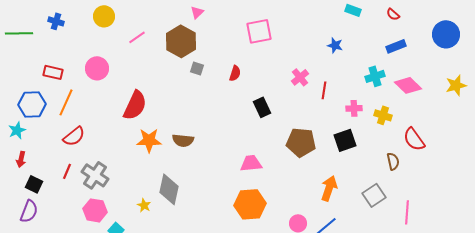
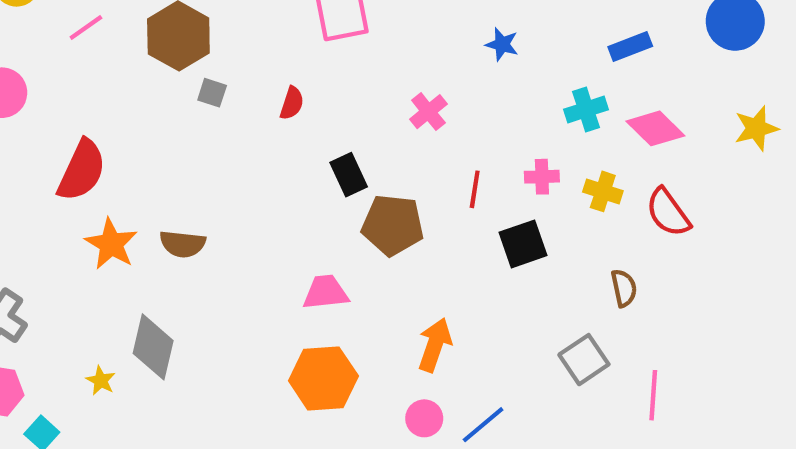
red line: (324, 90) -> (475, 189), moved
red semicircle: (414, 139) -> (668, 212), moved
orange star: (149, 140) -> (111, 244), turned 30
brown pentagon: (301, 142) -> (393, 225), moved
orange arrow: (329, 188) -> (435, 345), moved

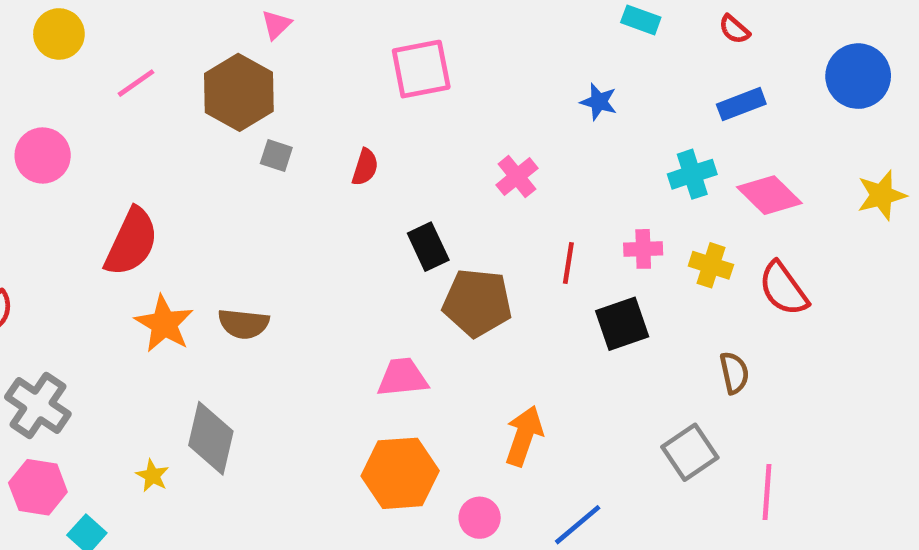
pink circle: (424, 418) -> (480, 518), moved

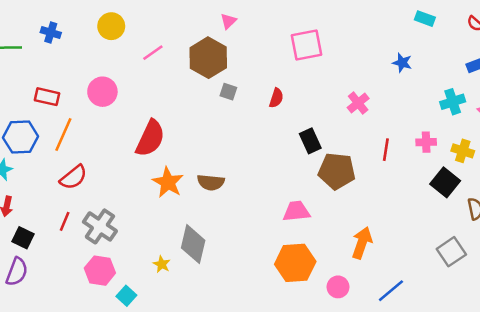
black square: (622, 324) -> (445, 182), moved, turned -32

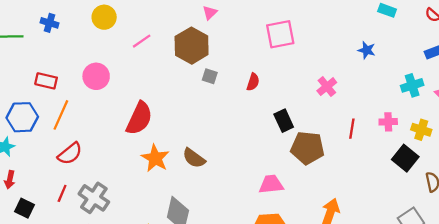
brown semicircle: (211, 182) -> (194, 158), turned 30

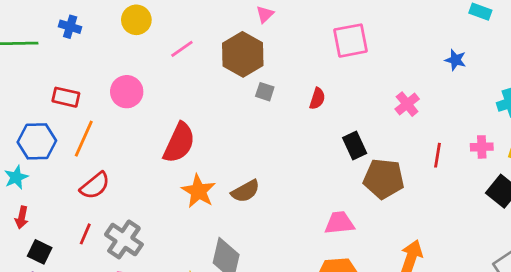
brown semicircle: (194, 158) -> (245, 191), turned -65

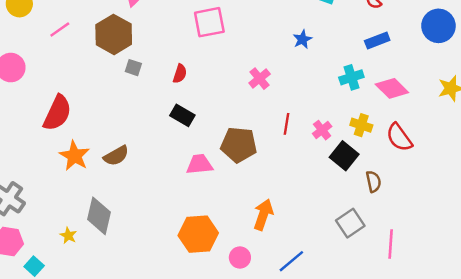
blue star: (455, 60) -> (302, 39), turned 30
black rectangle: (355, 146) -> (182, 115), moved, turned -35
pink cross: (482, 147) -> (322, 130), moved, turned -36
pink trapezoid: (339, 223) -> (199, 164), moved

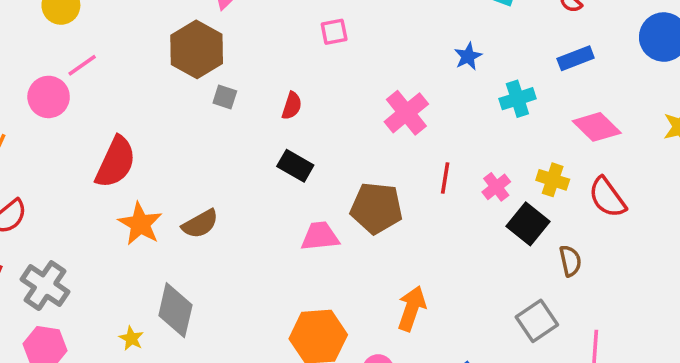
pink square: (209, 22) -> (334, 32), size x0.6
pink line: (60, 30) -> (82, 65), moved
cyan cross: (351, 77) -> (517, 99), moved
pink cross: (260, 79) -> (406, 113), size x1.4

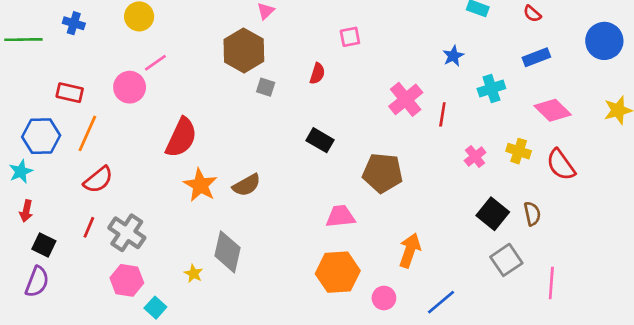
red semicircle: (292, 106) -> (317, 74), moved
red line: (445, 178) -> (442, 114), moved
black square: (528, 224) -> (493, 214), moved
pink trapezoid: (320, 236) -> (340, 216), moved

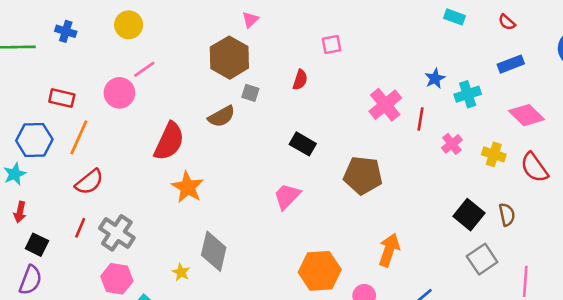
blue star: (453, 56) -> (435, 78), moved
pink cross: (475, 157) -> (452, 144), moved
brown semicircle: (247, 185) -> (222, 116), moved
pink trapezoid: (340, 216) -> (287, 196), moved, turned -40

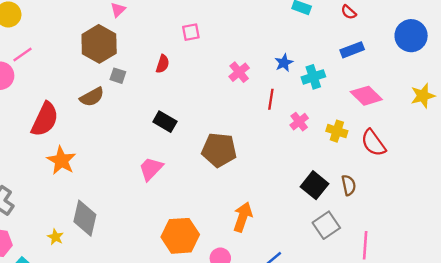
pink cross: (385, 105) -> (239, 72), moved, size x0.7

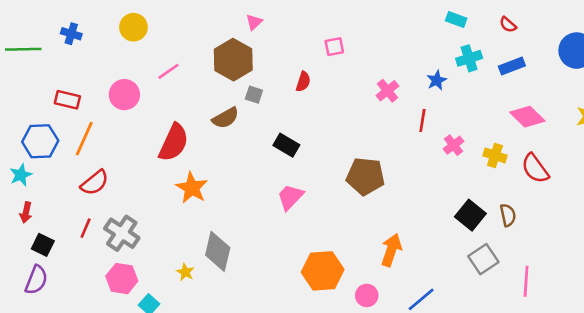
pink line: (22, 55) -> (168, 71), moved
cyan cross: (313, 77) -> (469, 58), moved
black rectangle: (165, 122) -> (286, 145), moved

